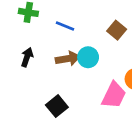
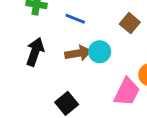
black arrow: (27, 57) -> (35, 52), size x1.4

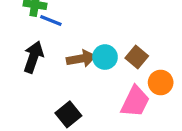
blue line: (75, 19) -> (51, 20), moved
brown square: (130, 23) -> (137, 57), moved

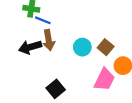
black arrow: (33, 57) -> (30, 47), turned -125
brown arrow: (81, 59) -> (49, 40), moved, turned 90

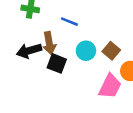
blue line: (43, 20) -> (69, 22), moved
black square: (56, 89) -> (57, 63), moved, turned -30

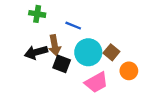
cyan circle: (86, 51) -> (88, 52), size x1.5
pink trapezoid: (110, 86) -> (96, 82), moved, turned 35

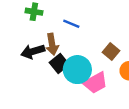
cyan circle: (88, 52) -> (77, 70), moved
black square: (62, 64) -> (59, 64), turned 30

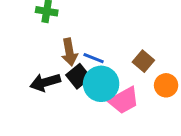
blue line: (71, 24) -> (94, 58), moved
black arrow: (33, 51) -> (45, 82), moved

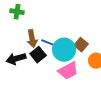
cyan circle: (101, 84) -> (64, 50), moved

